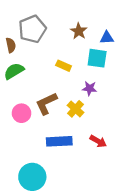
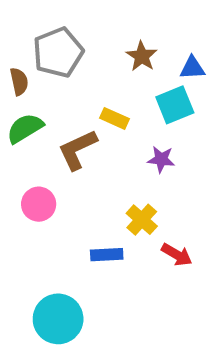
cyan square: (97, 58) -> (175, 105), turned -30
brown L-shape: (46, 103) -> (78, 150), moved
yellow cross: (75, 109) -> (142, 220), moved
blue rectangle: (59, 141) -> (107, 255), size x0.7

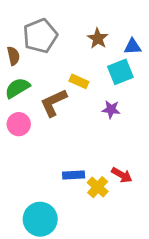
pink circle: (39, 204) -> (19, 124), moved
yellow cross: (142, 220) -> (98, 187), moved

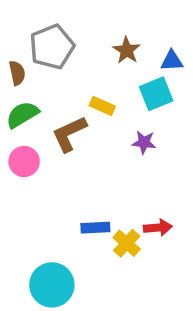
red arrow: (122, 175) -> (158, 228), turned -35

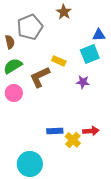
brown star: (127, 50) -> (64, 12), moved

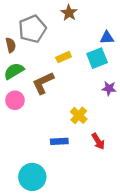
yellow rectangle: (59, 61) -> (64, 57), moved, turned -48
purple star: (83, 82) -> (109, 88), moved
red arrow: (91, 131) -> (98, 141), turned 63
yellow cross: (73, 140) -> (79, 115), moved

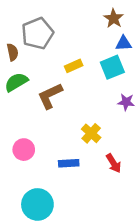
brown star: (69, 13) -> (114, 18), moved
pink circle: (15, 100) -> (24, 150), moved

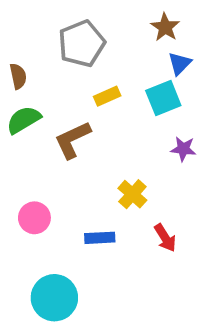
gray pentagon: (37, 33) -> (82, 44), moved
blue triangle: (124, 43) -> (180, 64), turned -42

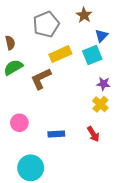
brown star: (165, 27) -> (84, 15), moved
yellow rectangle: (107, 96) -> (60, 54), size x1.5
yellow cross: (132, 194) -> (100, 104), moved

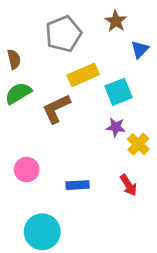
cyan square: (92, 55) -> (119, 92), moved
purple star: (103, 84) -> (116, 127), moved

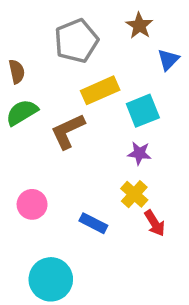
yellow cross: (138, 144) -> (134, 194), moved
blue rectangle: (78, 185) -> (93, 223), turned 30

